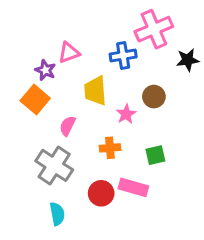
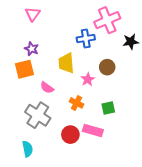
pink triangle: (69, 53) -> (33, 14), moved, turned -35
orange square: (35, 99) -> (24, 69), turned 36
pink semicircle: (67, 126) -> (47, 88), turned -80
orange cross: (110, 148) -> (77, 103), turned 32
cyan semicircle: (57, 214) -> (27, 149), moved

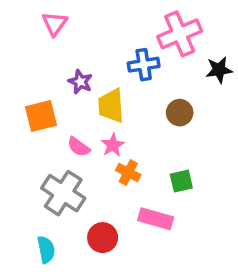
purple star: (32, 49) -> (80, 82), moved
pink star: (88, 79) -> (113, 145), moved
red circle: (70, 135) -> (103, 238), moved

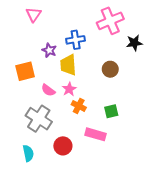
blue cross: (144, 65) -> (76, 40), moved

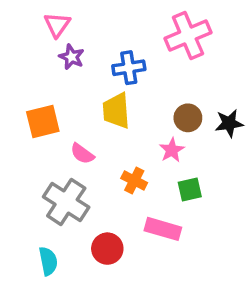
black star: (134, 43) -> (229, 123), moved
purple star: (49, 50) -> (72, 57), moved
pink star: (69, 89) -> (172, 150), moved

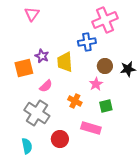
purple star: (72, 57) -> (42, 56), moved
blue cross: (129, 68) -> (87, 42), moved
pink semicircle: (82, 154) -> (46, 86), turned -80

